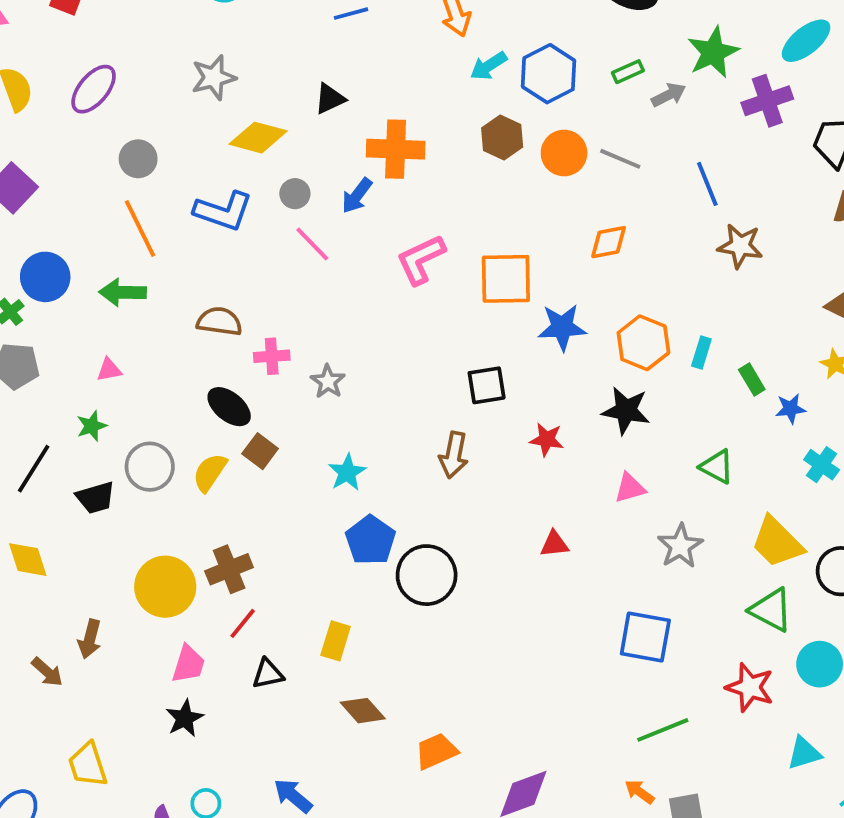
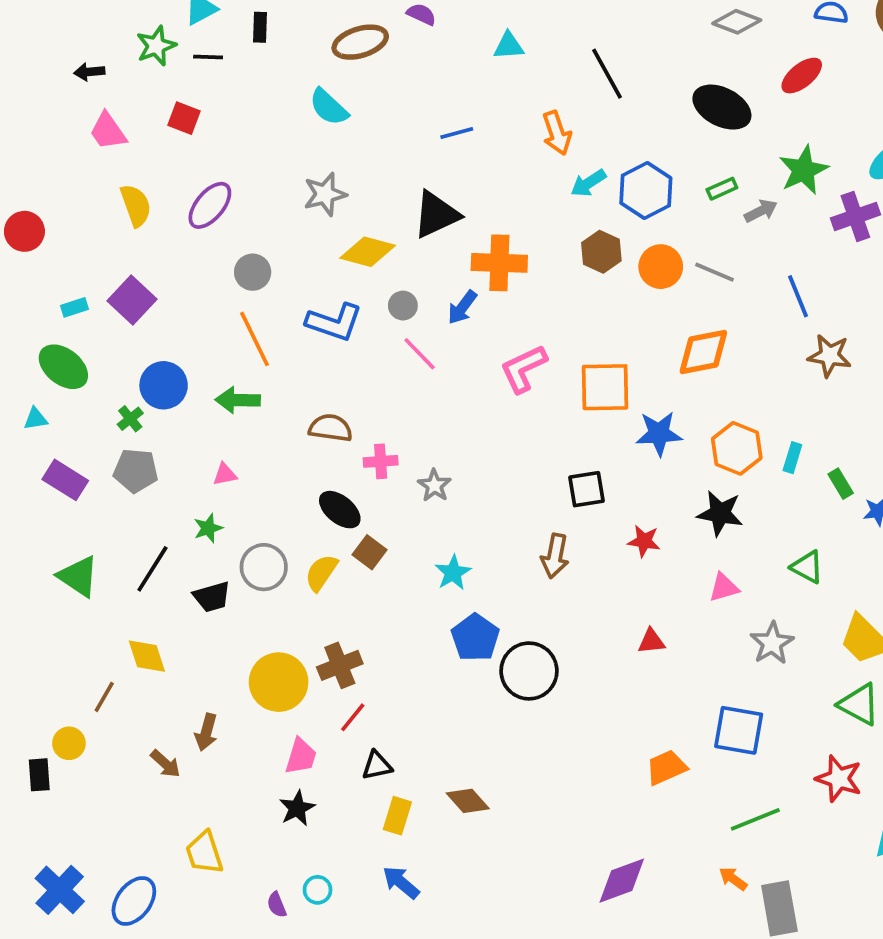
black triangle: (330, 99) -> (436, 215), size x1.6
orange diamond: (609, 242) -> (703, 352), size x1.4
yellow rectangle: (336, 641) -> (397, 816), moved
orange trapezoid: (436, 751) -> (666, 767), moved

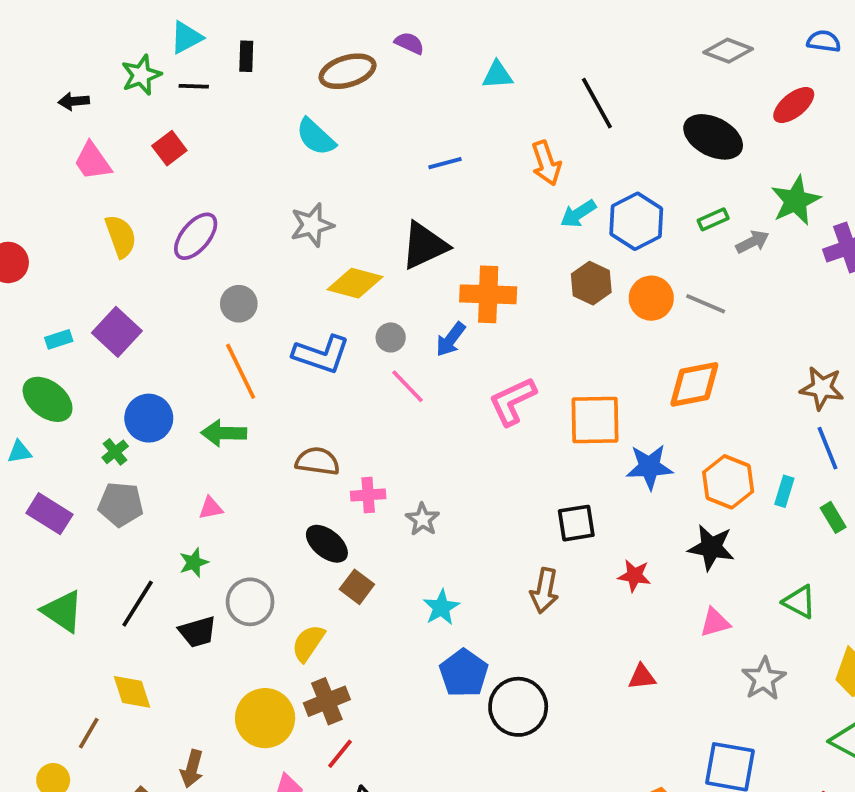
red square: (184, 118) -> (169, 148), turned 32
blue line: (798, 296) -> (827, 448), moved
yellow semicircle: (321, 573) -> (308, 643), moved

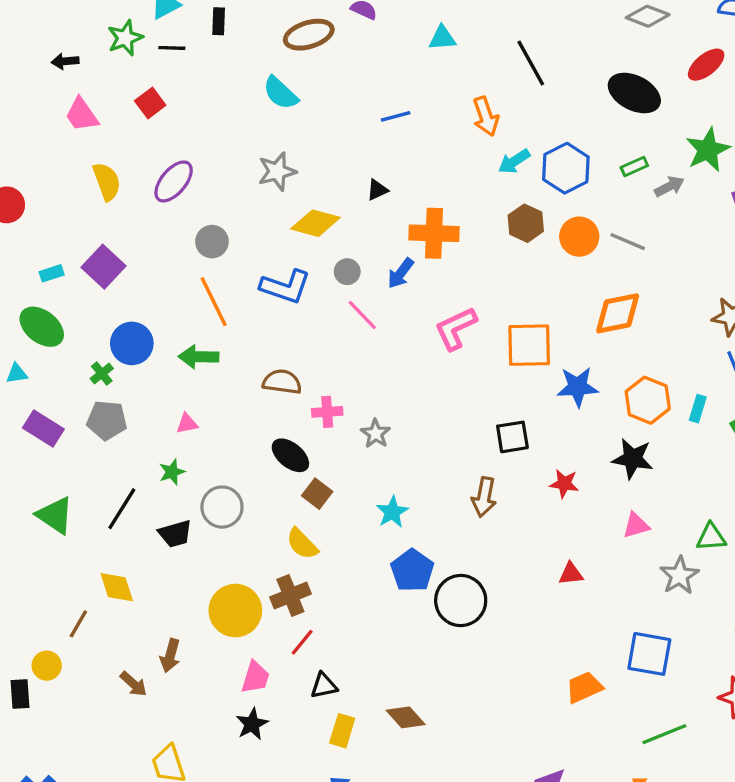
black triangle: (424, 246) -> (377, 190), size x0.5
green triangle: (799, 602) -> (711, 537), moved, turned -32
yellow semicircle: (308, 643) -> (302, 544), moved, turned -78

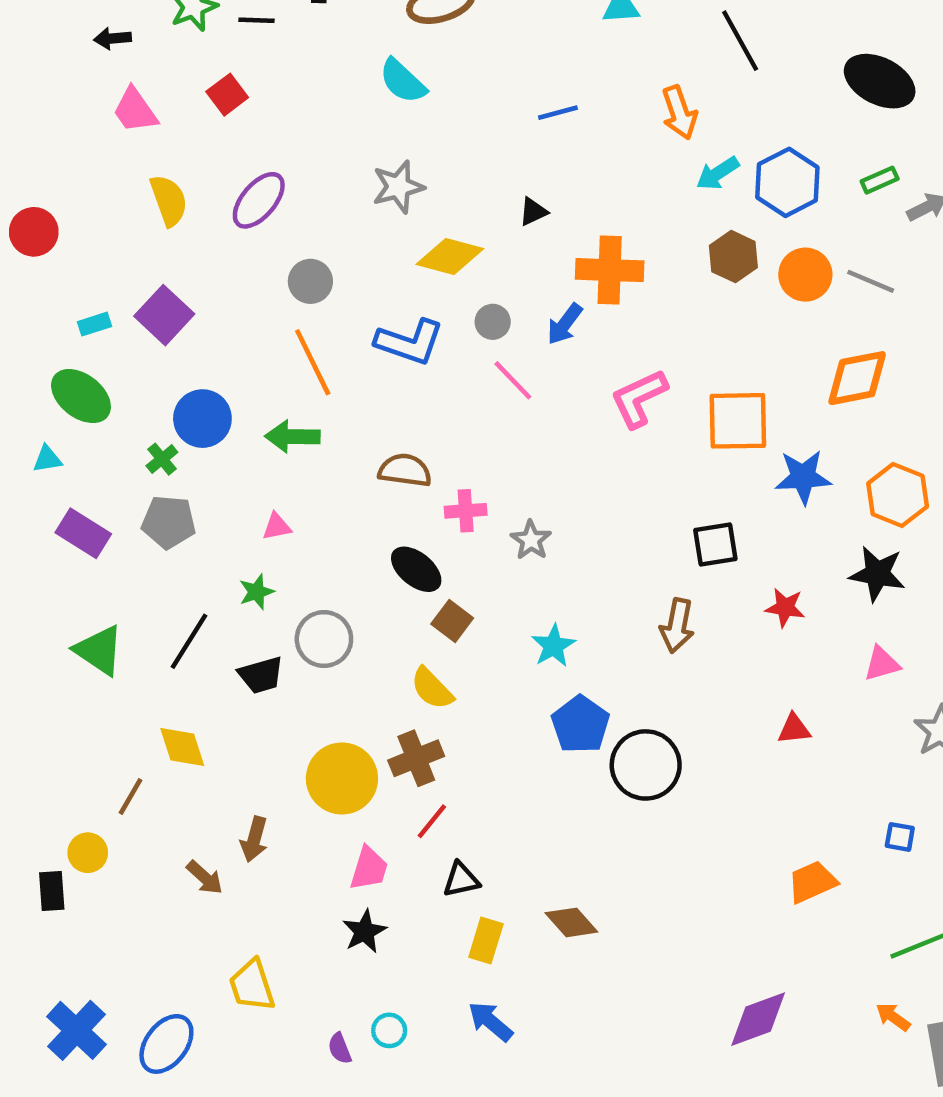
blue square: (649, 654) -> (900, 837), size x0.5

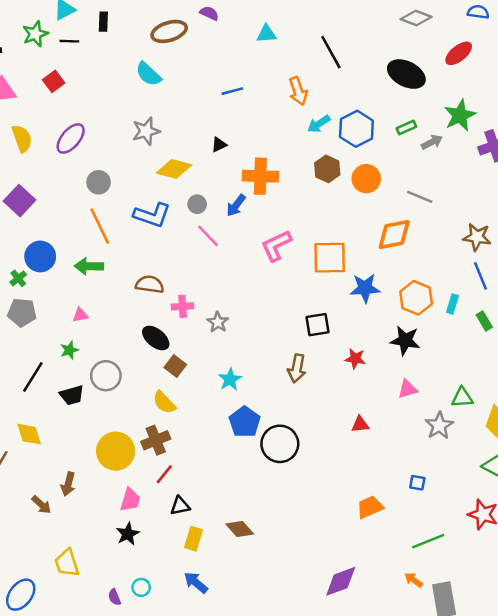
gray line: (871, 281) -> (420, 197), moved

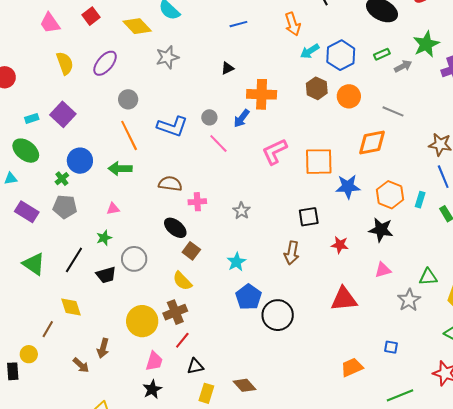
yellow diamond: (174, 169) -> (137, 26), moved, turned 32
gray star: (218, 322) -> (241, 211), moved
red triangle: (360, 424) -> (344, 299), size x1.8

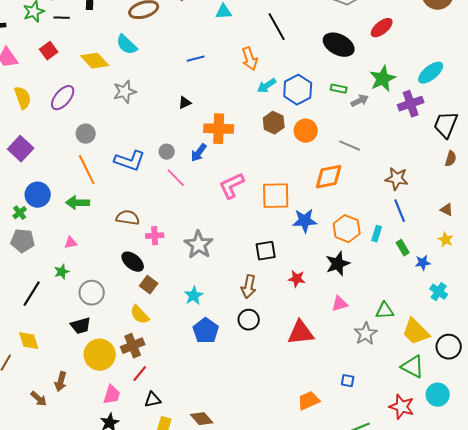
green rectangle: (382, 54) -> (339, 89), turned 35
gray star: (241, 211) -> (199, 245), size x1.6
black star: (381, 230) -> (338, 264), turned -30
black trapezoid: (106, 275) -> (81, 326), moved
black circle: (278, 315) -> (249, 320), moved, size x0.7

